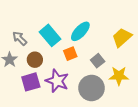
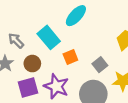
cyan ellipse: (80, 31) -> (76, 16), moved

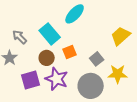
brown circle: (32, 64) -> (47, 58), moved

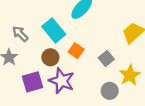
orange square: (70, 52) -> (76, 51), turned -32
yellow star: (118, 74) -> (130, 75), turned -30
gray circle: (91, 86) -> (110, 91), moved, size x0.6

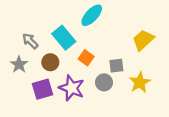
brown circle: (50, 57) -> (50, 62), moved
gray square: (106, 58) -> (116, 66), turned 32
gray circle: (110, 91) -> (104, 82), moved

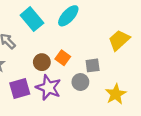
cyan rectangle: (64, 38) -> (32, 19), moved
brown circle: (50, 62) -> (42, 62), moved
yellow star: (140, 82) -> (116, 94), moved

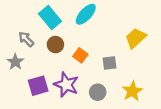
brown circle: (42, 62) -> (55, 45), moved
gray circle: (80, 82) -> (98, 92), moved

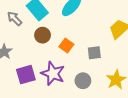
gray arrow: (26, 39) -> (15, 19), moved

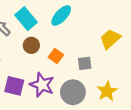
purple square: (26, 75) -> (14, 86), turned 30
gray circle: (83, 81) -> (73, 92), size x1.5

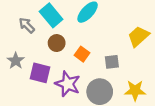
purple square: (14, 86) -> (40, 73), moved
yellow star: (107, 91) -> (135, 91), turned 30

